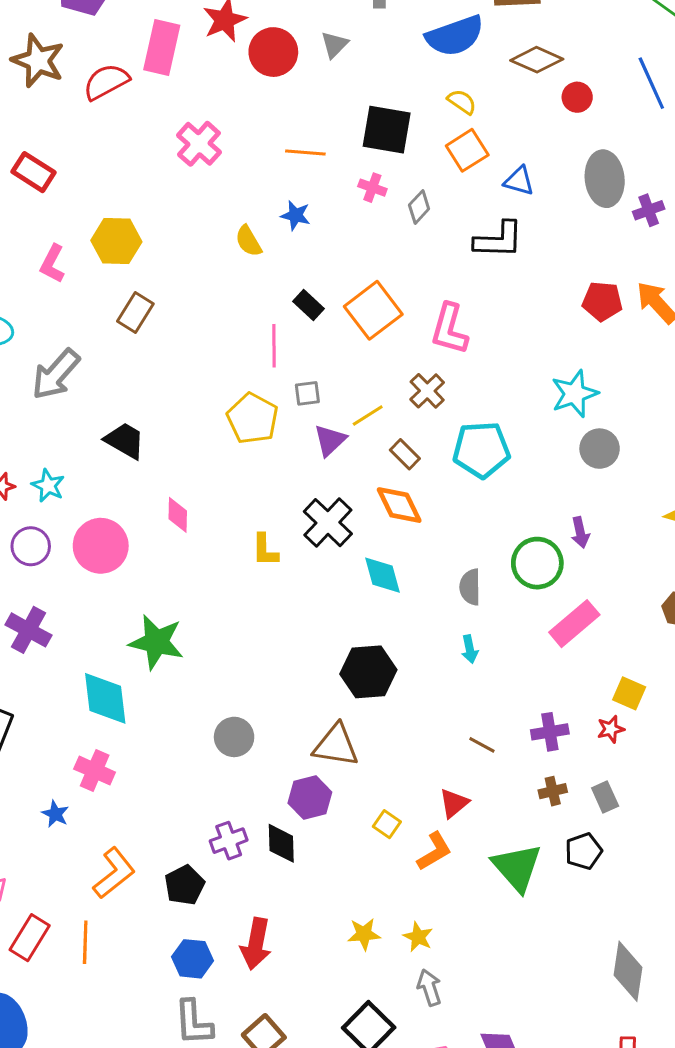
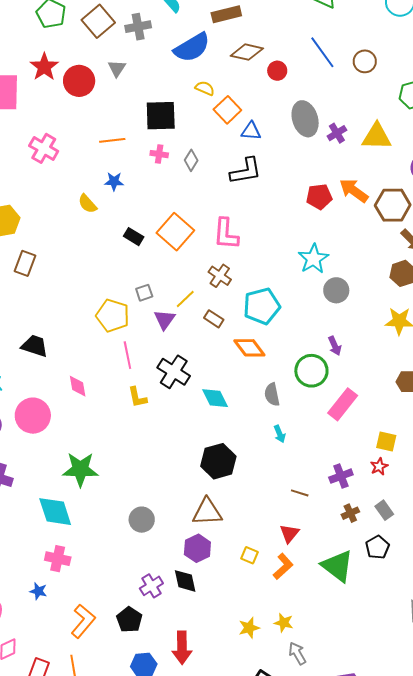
orange square: (467, 150) -> (227, 110), moved
pink line: (274, 346) -> (127, 355), moved
orange diamond: (399, 505) -> (249, 348), moved

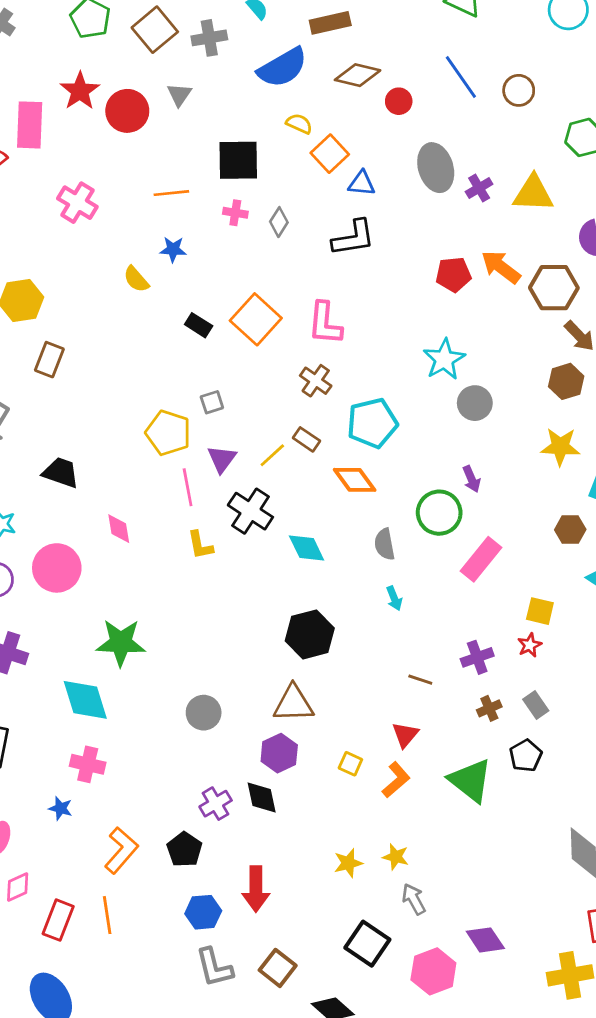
yellow line: (185, 299) -> (272, 455), moved
purple triangle: (164, 320) -> (222, 459), moved

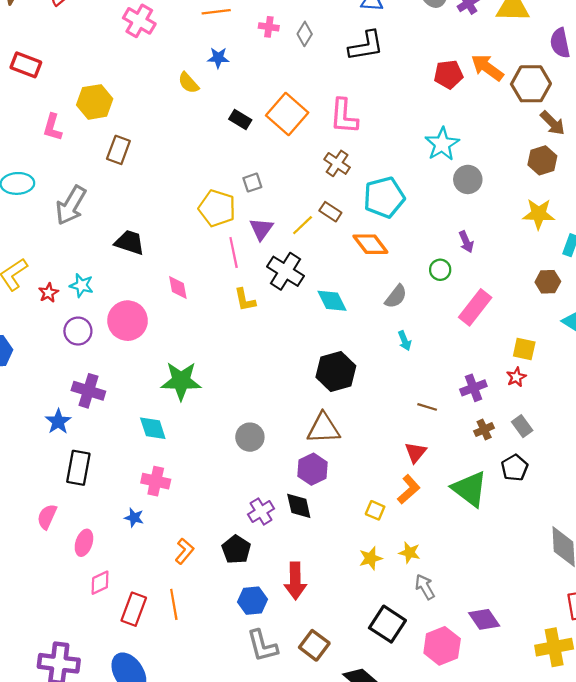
green circle: (439, 513) -> (440, 270), size x0.6
gray semicircle: (385, 544) -> (396, 297), turned -130
cyan diamond: (85, 700) -> (153, 428), size x0.7
yellow square: (350, 764) -> (375, 510), moved
orange L-shape: (121, 850) -> (184, 551), size x0.7

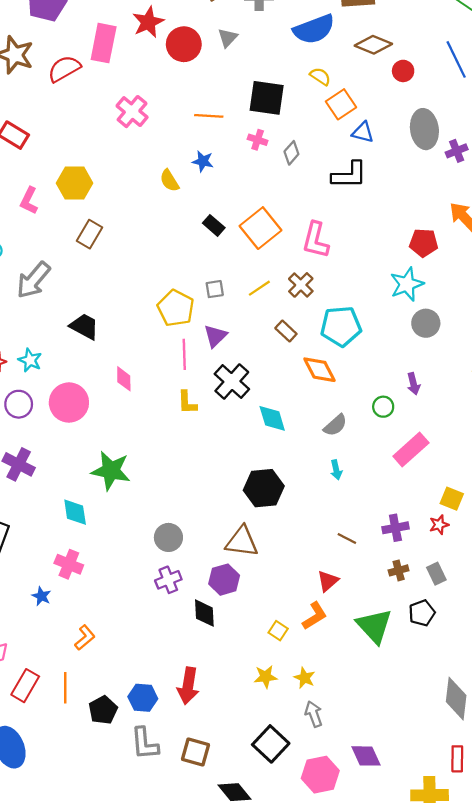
red pentagon: (448, 74) -> (424, 243), moved
yellow line: (303, 225) -> (259, 288), moved
purple cross: (261, 511) -> (168, 580), moved
black pentagon: (236, 549) -> (103, 710), moved
brown square: (314, 645) -> (196, 752), turned -32

